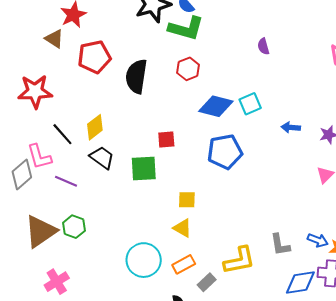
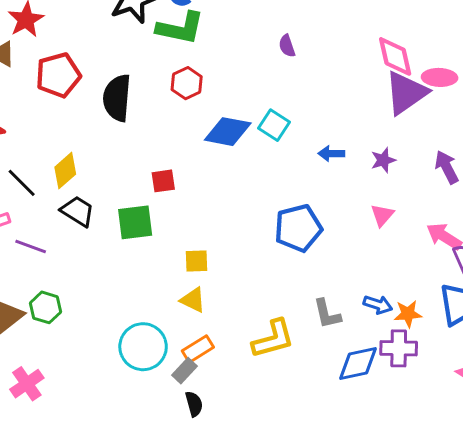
cyan square: (250, 104) -> (274, 125), turned -30
blue pentagon: (225, 152) -> (298, 228), moved
gray rectangle: (207, 282) -> (185, 371), moved

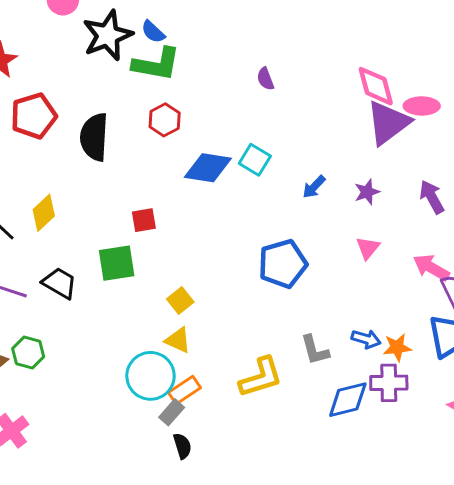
blue arrow: (331, 154) -> (314, 187), turned -45
black trapezoid: (78, 211) -> (60, 283), moved
yellow square: (197, 261) -> (180, 300), turned -35
cyan circle: (143, 347) -> (150, 376), moved

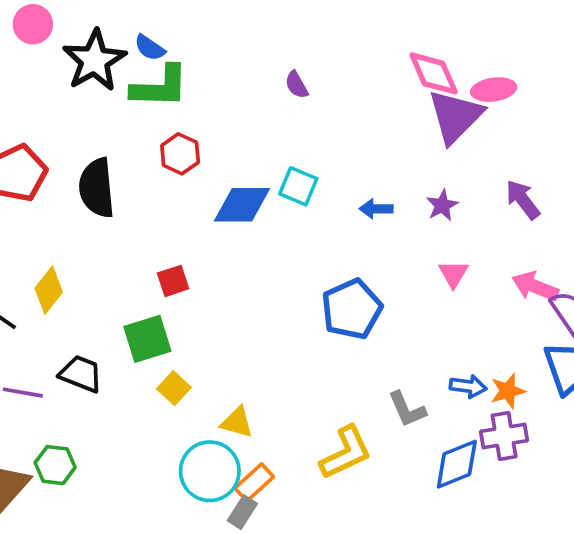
blue arrow: (314, 187) -> (376, 209), turned 55
yellow square: (180, 300) -> (174, 388), moved

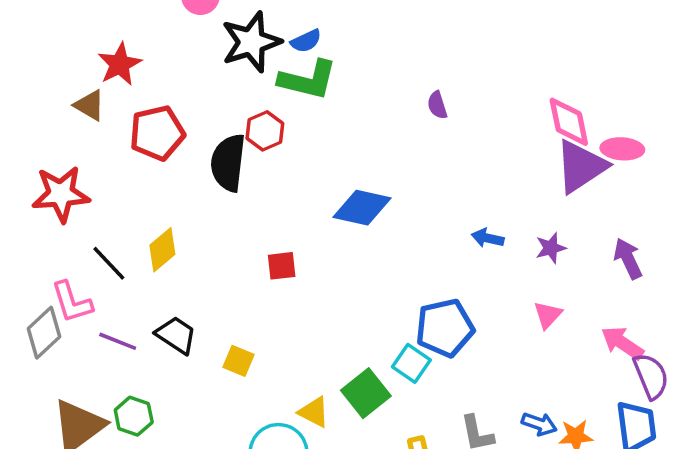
blue semicircle: (150, 48) -> (306, 41), turned -72
red hexagon: (180, 154) -> (265, 131), moved
cyan square: (298, 186) -> (411, 363), moved
green square: (147, 339) -> (366, 393), moved, turned -33
yellow square: (174, 388) -> (239, 361), moved, turned -32

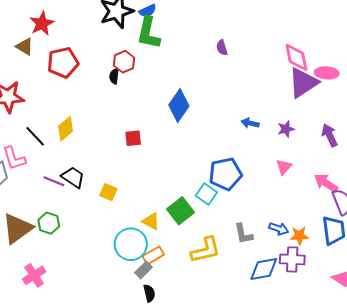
green L-shape: (308, 80) -> (148, 33), turned 88
black semicircle: (228, 163) -> (114, 76), moved, size x0.5
blue diamond: (362, 208) -> (179, 105), turned -68
purple line: (118, 341) -> (54, 181), moved

